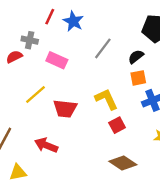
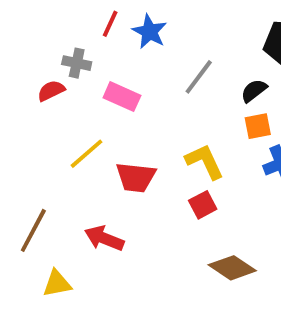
red square: (117, 125) -> (203, 205), moved

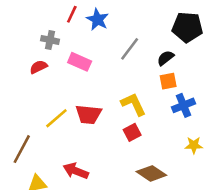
red semicircle: (51, 91) -> (38, 67), moved
yellow line: (86, 154) -> (56, 118), moved
red arrow: (104, 238) -> (76, 171), moved

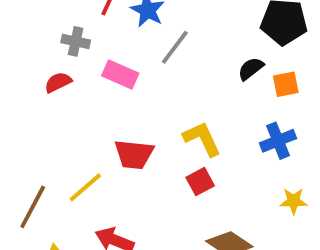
gray line: (130, 49) -> (175, 47), moved
orange square: (168, 81) -> (286, 84), moved
yellow line: (56, 118) -> (85, 187), moved

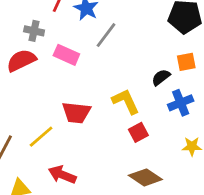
black semicircle: (251, 69) -> (161, 77), moved
red semicircle: (58, 82) -> (21, 60), size x1.5
red square: (200, 182) -> (138, 132), moved

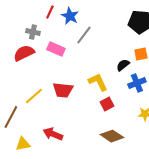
yellow line: (41, 137) -> (34, 96), moved

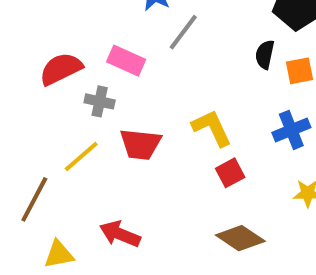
gray cross: (33, 32) -> (100, 101), moved
black semicircle: (123, 65) -> (265, 55), moved, turned -40

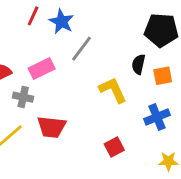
pink rectangle: (126, 61) -> (42, 69), turned -50
yellow L-shape: (212, 128) -> (113, 90), moved

